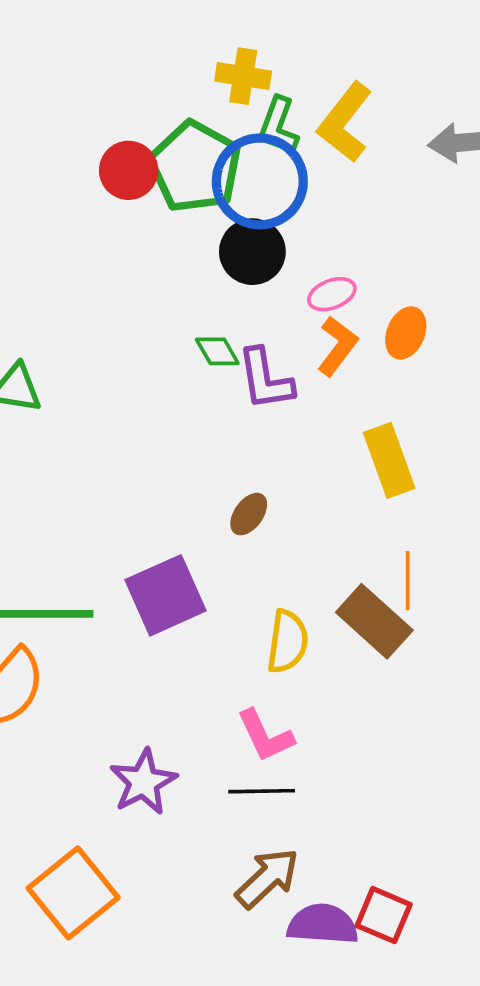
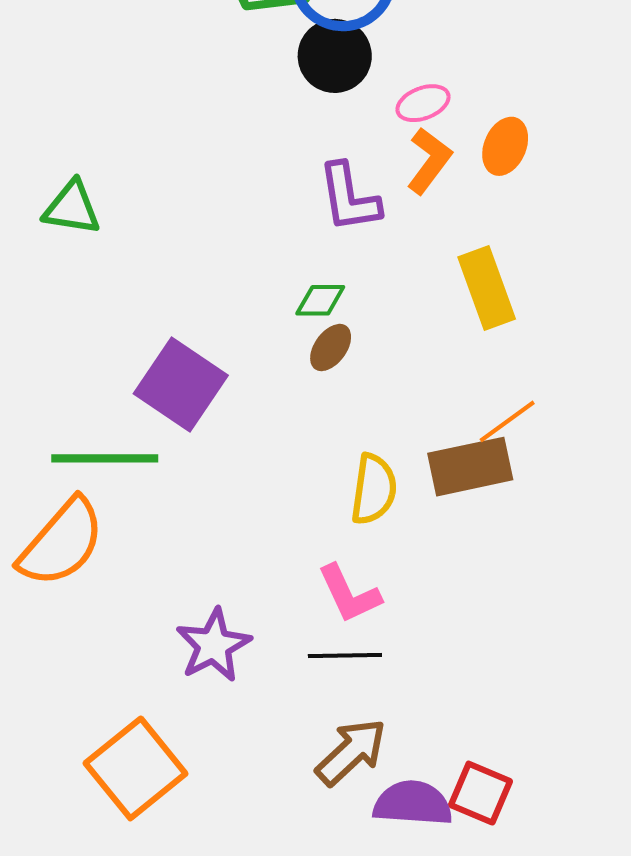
green diamond: (217, 351) -> (320, 300), moved, turned -60
orange line: (408, 581) -> (507, 421), turned 54
purple square: (166, 595) -> (181, 384), moved, turned -32
brown rectangle: (374, 621) -> (470, 467), turned -54

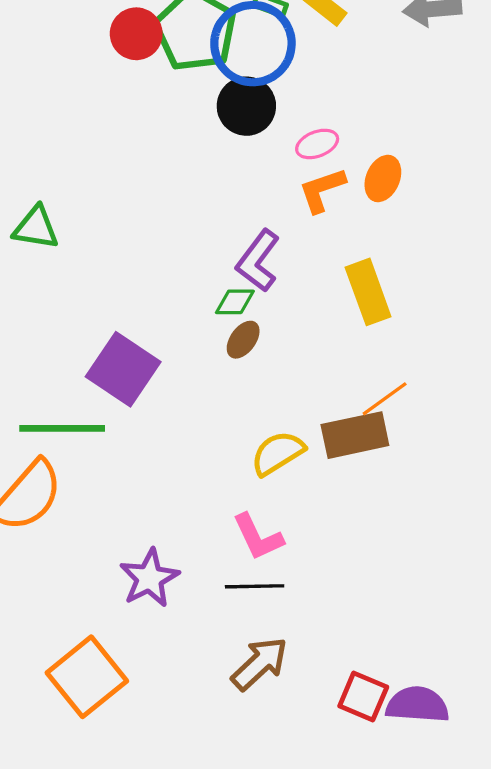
orange L-shape: (429, 161) -> (322, 190), turned -146
purple L-shape: (349, 198) -> (258, 261), moved, turned 46
yellow semicircle: (374, 489) -> (278, 453), turned -130
purple semicircle: (413, 803) -> (417, 705), moved

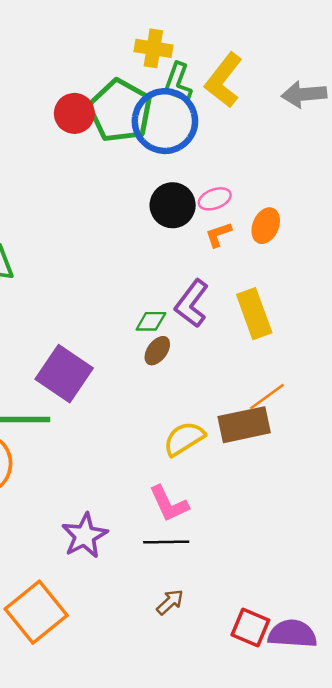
black circle: (246, 106) -> (173, 205), moved
orange L-shape: (322, 190) -> (219, 235), size x0.7
purple L-shape: (258, 261) -> (192, 303), moved
brown arrow: (260, 664) -> (170, 602), size x0.6

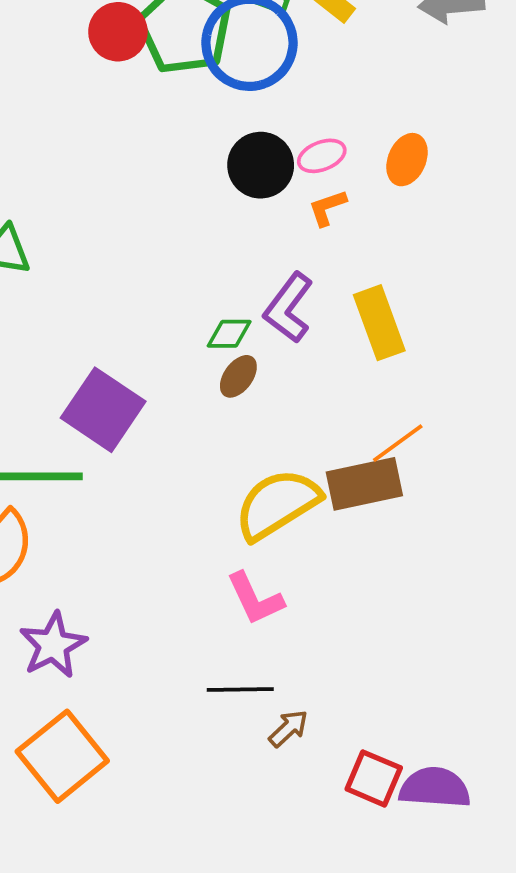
orange ellipse: (266, 226) -> (407, 160), moved
yellow semicircle: (184, 439) -> (277, 504), size x1.4
purple star: (85, 536) -> (53, 645), moved
black line: (166, 542) -> (240, 690), moved
brown arrow: (170, 602) -> (288, 728), moved

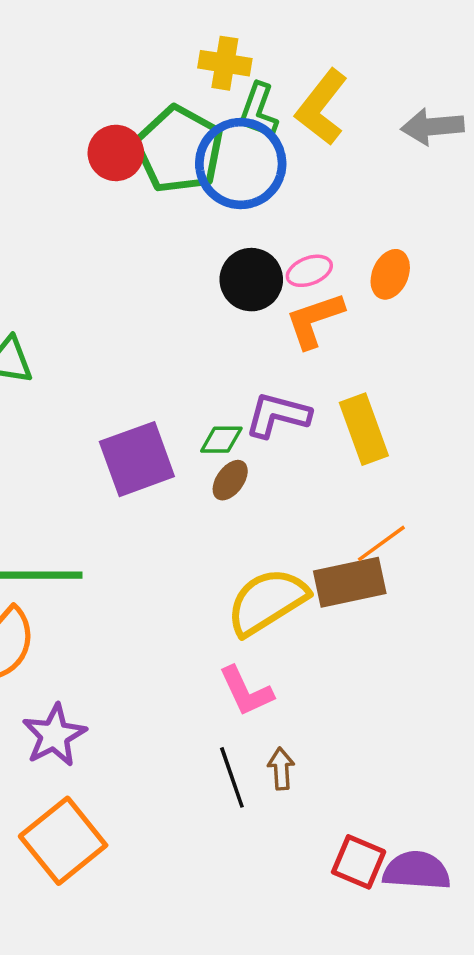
orange L-shape: (327, 208) -> (315, 320), size x1.6
purple L-shape: (288, 308) -> (278, 415), turned 68
purple square: (103, 410) -> (137, 459), moved, turned 36
black line: (240, 690) -> (232, 777), turned 72
brown arrow: (288, 728) -> (281, 769), moved, turned -51

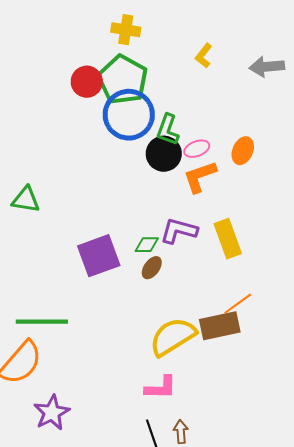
yellow cross: (225, 63) -> (126, 30), moved
yellow L-shape: (322, 107) -> (204, 56), size x0.6
green L-shape: (258, 111) -> (168, 130), moved
blue circle: (241, 164) -> (129, 115), moved
pink L-shape: (246, 691) -> (161, 388), turned -64

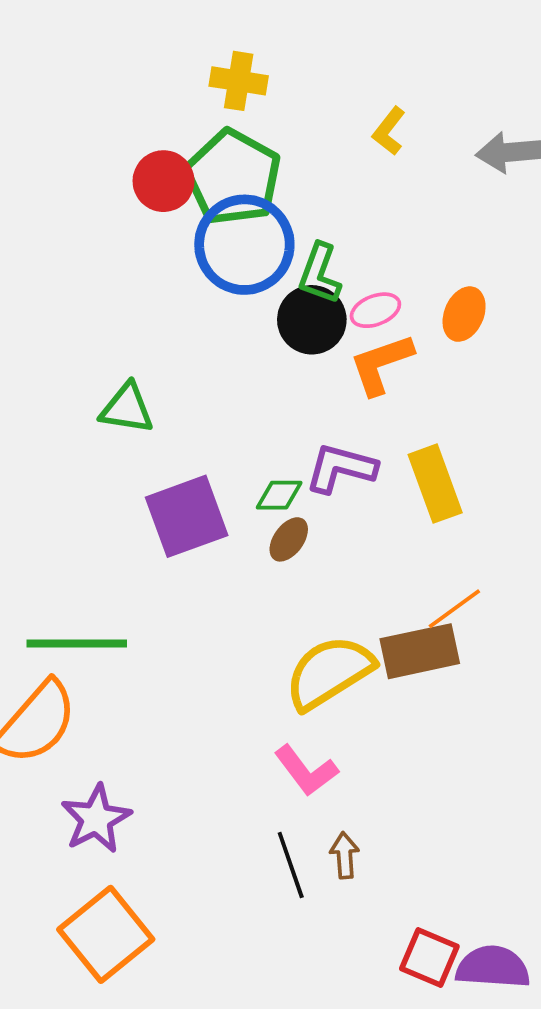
green triangle: (26, 200) -> (127, 408), moved
pink L-shape: (161, 388) -> (306, 771), turned 52

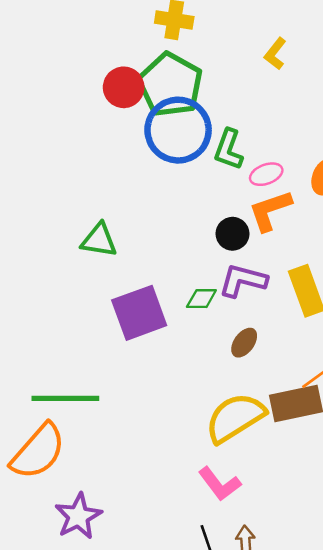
black circle: (312, 320) -> (232, 234), moved, size x0.7
brown ellipse: (289, 539) -> (244, 343), moved

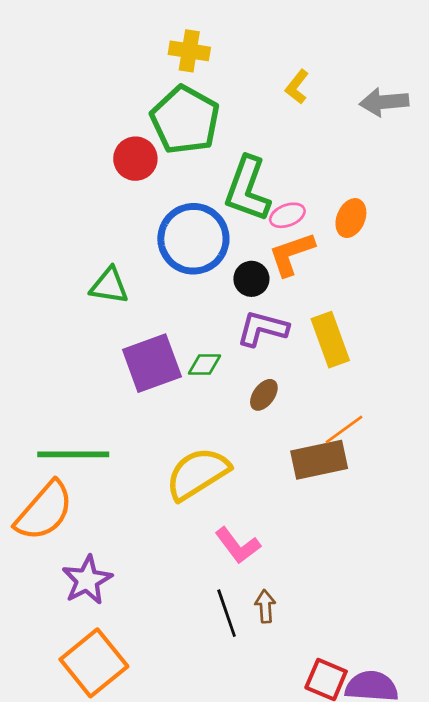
red circle: (124, 87) -> (135, 159), moved
blue circle: (178, 130) -> (193, 239), moved
green L-shape: (229, 150) -> (247, 189), size x1.5
green diamond: (201, 299) -> (204, 364), moved
yellow semicircle: (235, 418) -> (198, 474), moved

